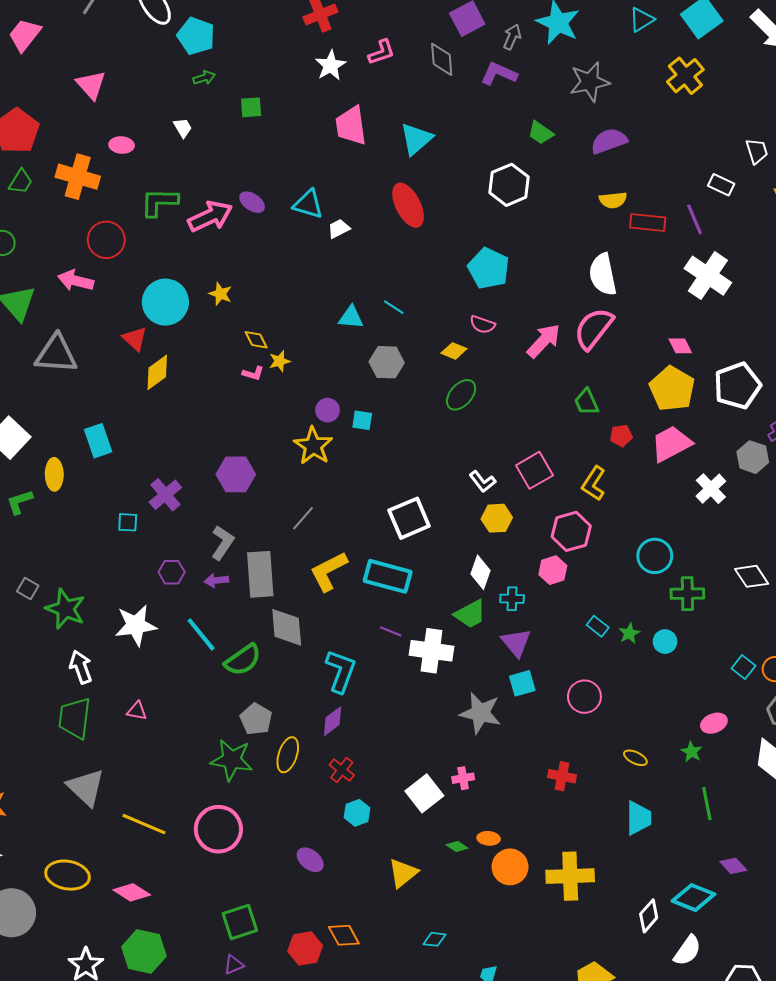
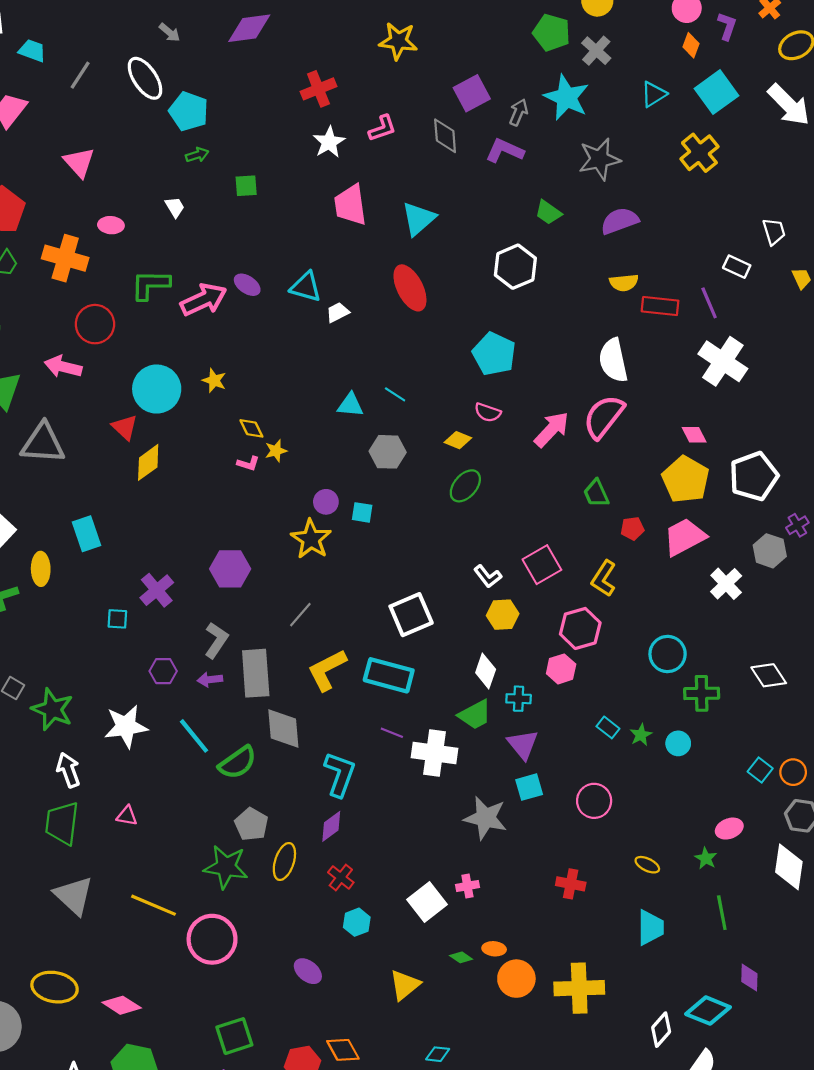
yellow line: (144, 824) -> (154, 905), moved
purple diamond: (733, 866) -> (749, 978), turned 44

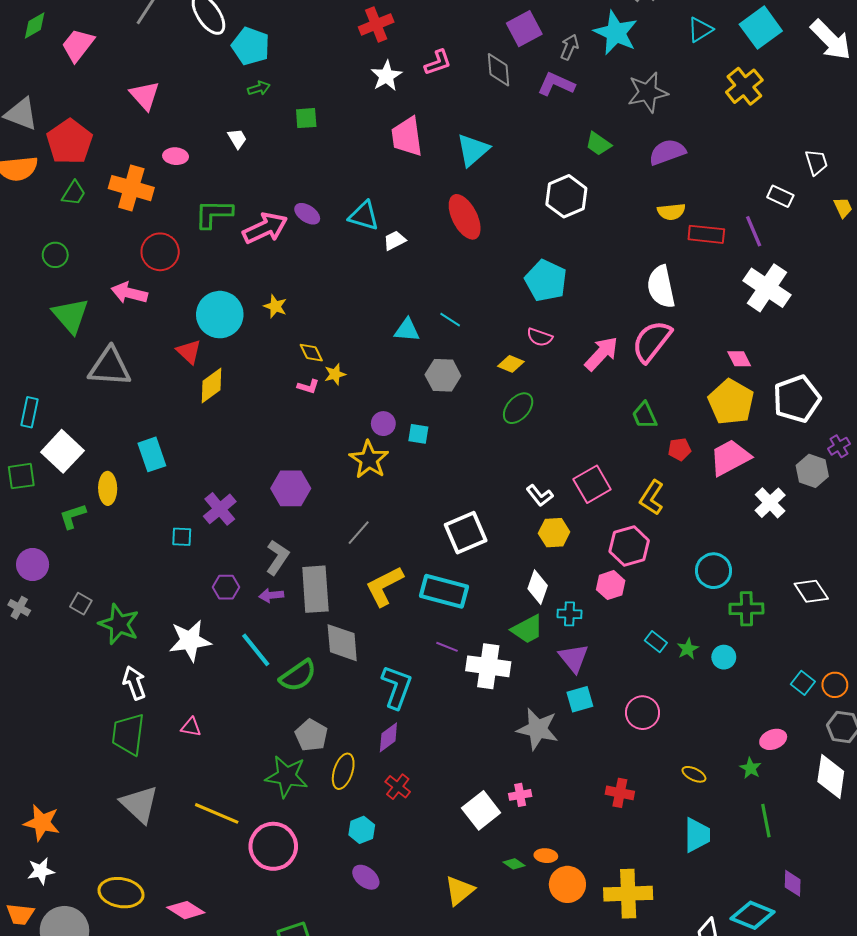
cyan hexagon: (357, 922) -> (362, 830), moved

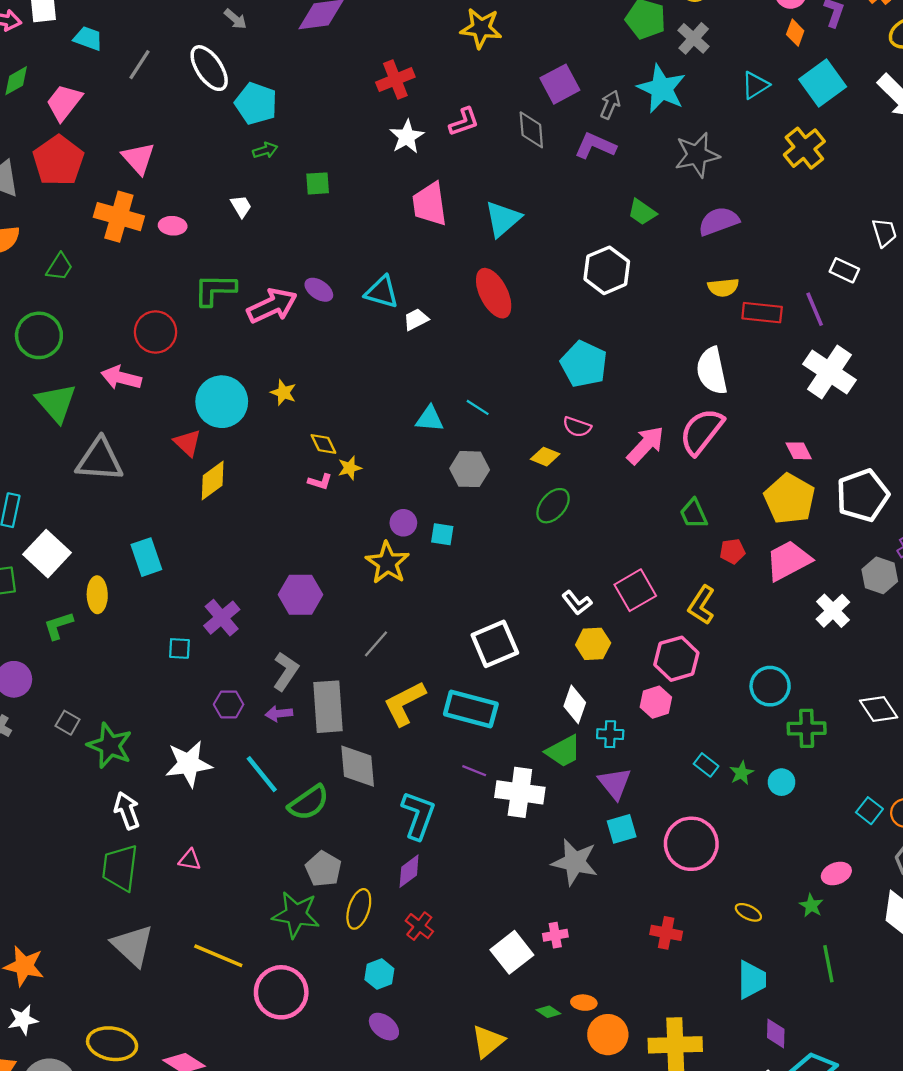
red pentagon: (70, 142) -> (58, 161), moved
orange cross: (131, 188) -> (119, 217), moved
green circle: (55, 255) -> (39, 335), size x1.6
pink circle: (643, 713) -> (691, 844), size x1.4
purple diamond: (793, 883) -> (776, 1033), moved

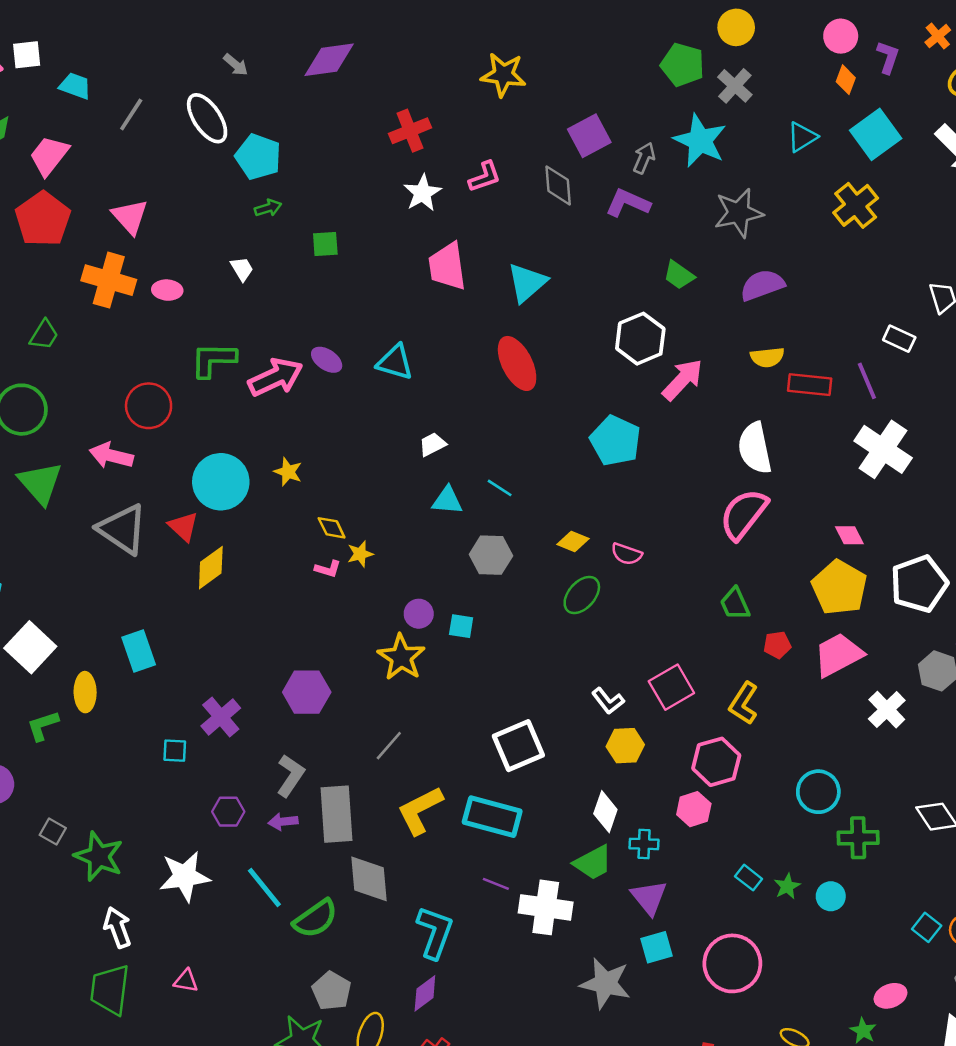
white trapezoid: (416, 319) -> (432, 444), moved
pink semicircle: (577, 427) -> (627, 554), moved
pink arrow: (646, 445) -> (683, 380), moved
gray triangle: (99, 460) -> (122, 529), moved, turned 30

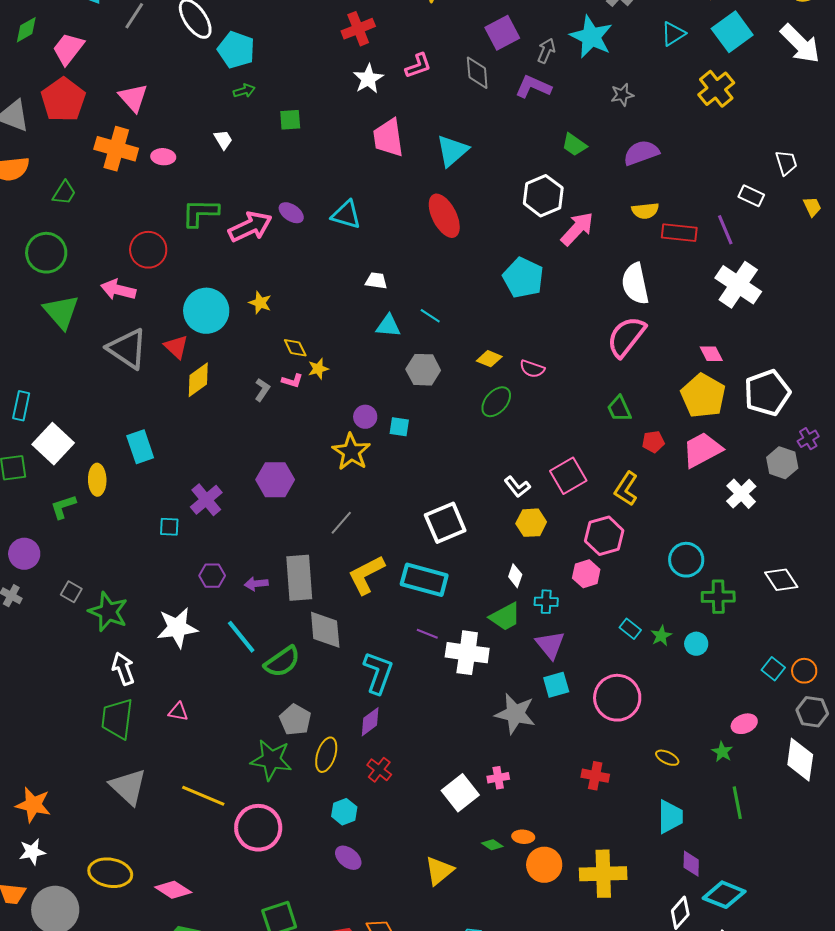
gray star: (739, 213) -> (622, 95), size x0.6
white trapezoid: (432, 444) -> (376, 281), turned 35
gray L-shape: (290, 776) -> (262, 390), moved, size x0.7
white diamond: (605, 812) -> (515, 576), size x0.7

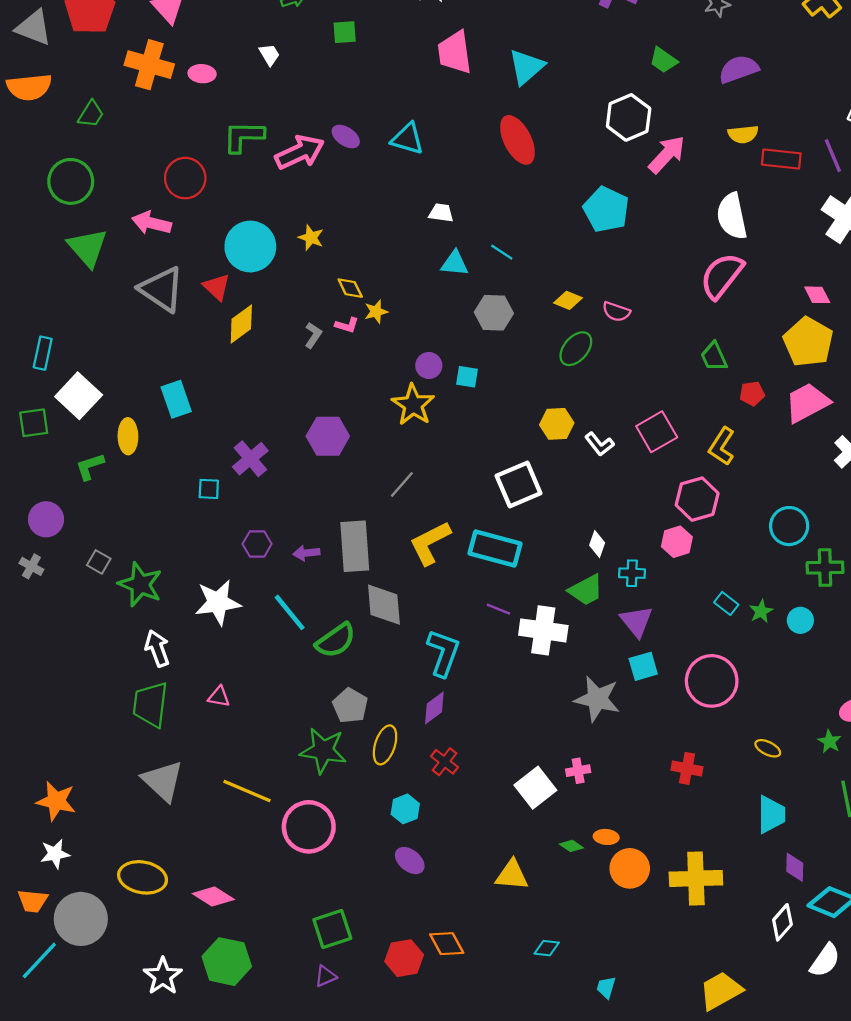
yellow hexagon: (531, 523) -> (557, 424), moved
yellow triangle: (439, 871) -> (512, 875), turned 44

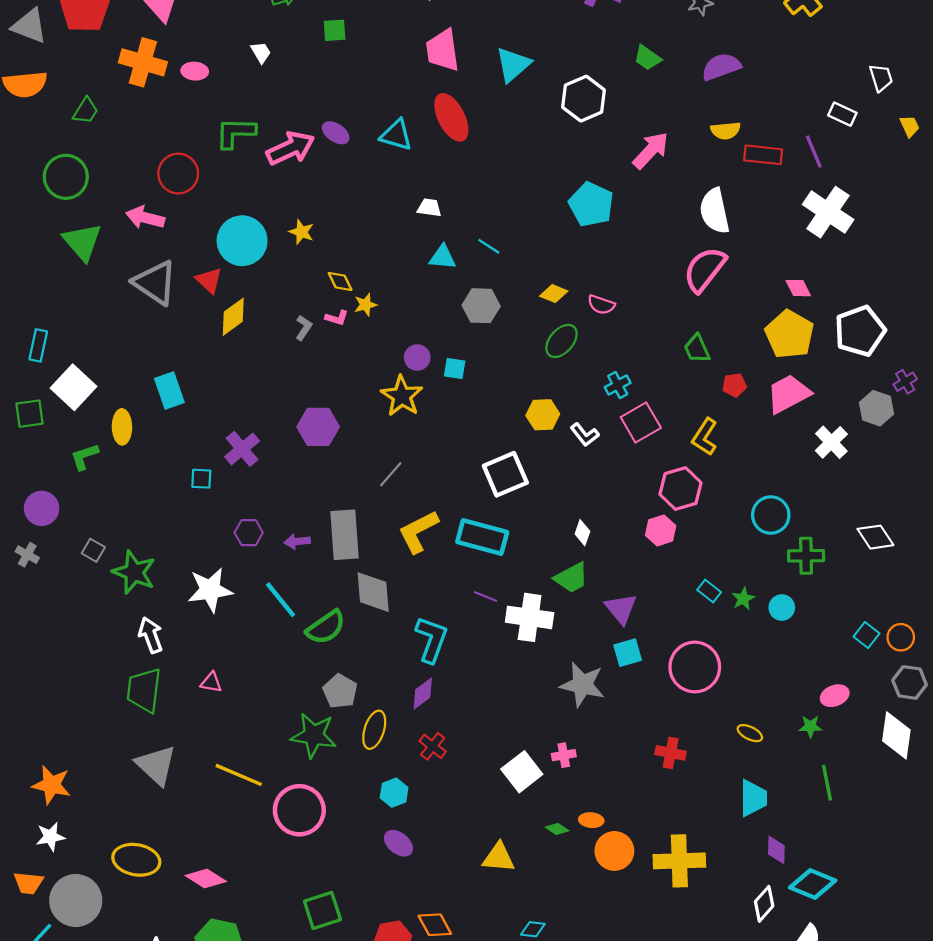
white hexagon: (629, 117) -> (584, 99), moved
red ellipse: (517, 140) -> (451, 117), moved
cyan cross: (632, 573) -> (618, 385), moved, turned -30
green star: (830, 742) -> (810, 726), turned -30

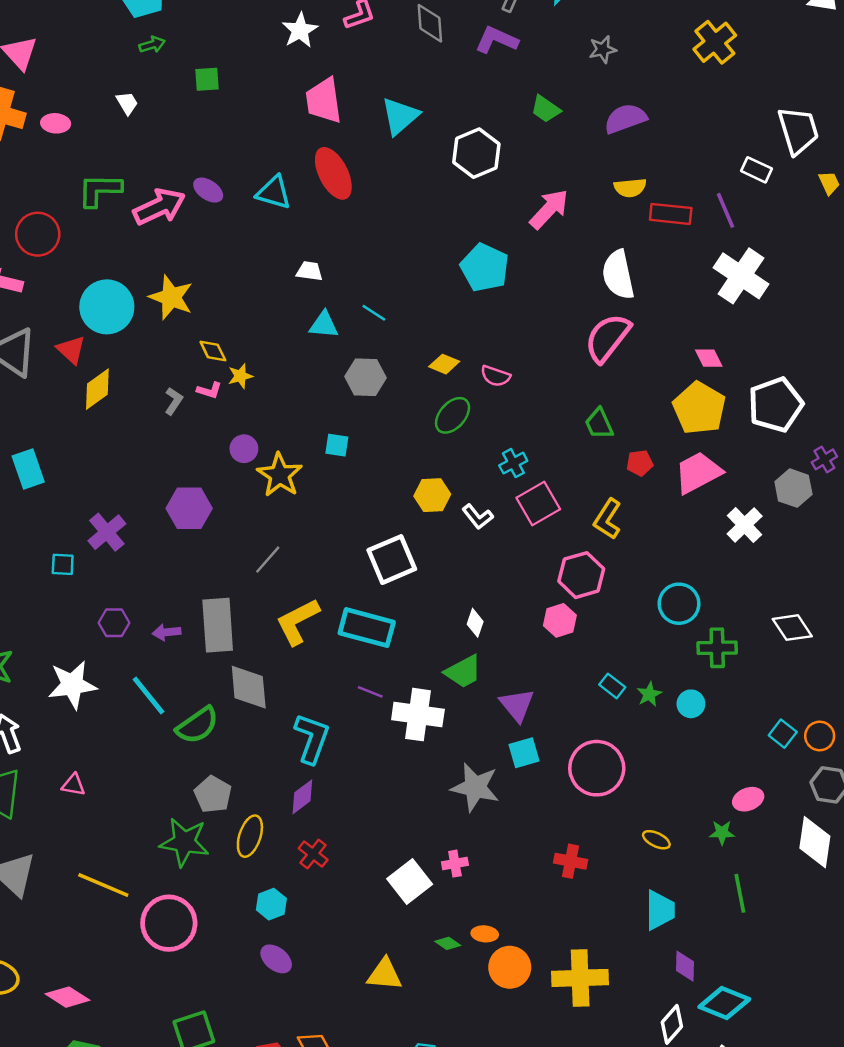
white trapezoid: (881, 78) -> (798, 130), size x1.6
yellow star: (302, 232) -> (171, 297), size x1.6
purple circle: (417, 357) -> (244, 449), moved

